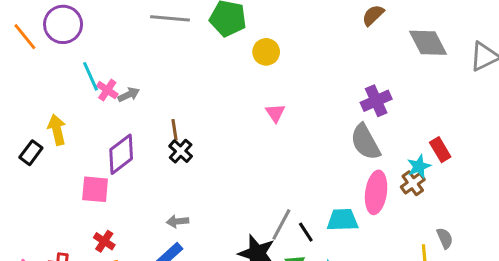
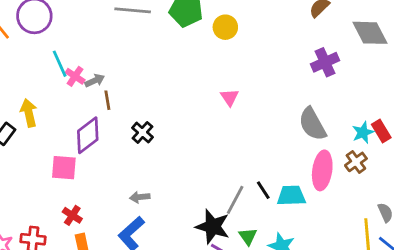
yellow circle: (266, 52) -> (225, 27), moved
purple cross: (376, 101) -> (325, 62), moved
brown line: (174, 130) -> (107, 100), moved
cyan star: (419, 166) -> (363, 132), moved
black line: (306, 232) -> (263, 190), moved

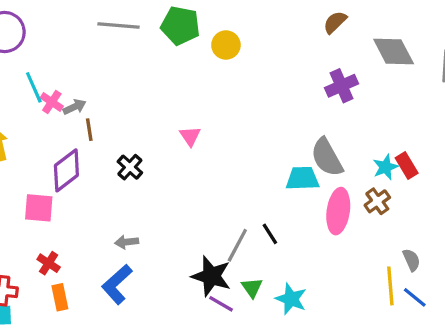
pink triangle: (230, 97) -> (190, 136), moved
cyan trapezoid: (291, 196) -> (302, 179), moved

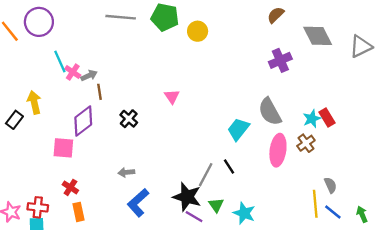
cyan trapezoid: (302, 179) -> (238, 129), moved, turned -50
blue L-shape: (117, 284) -> (138, 203), moved

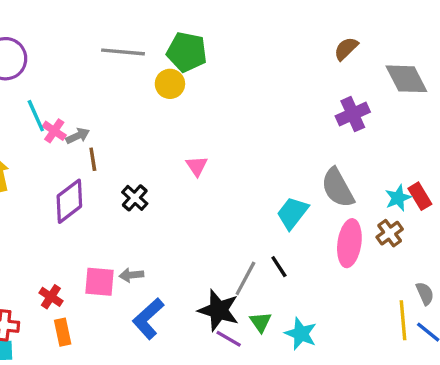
yellow circle: (198, 31) -> (170, 84), moved
pink square: (63, 148) -> (100, 282), moved

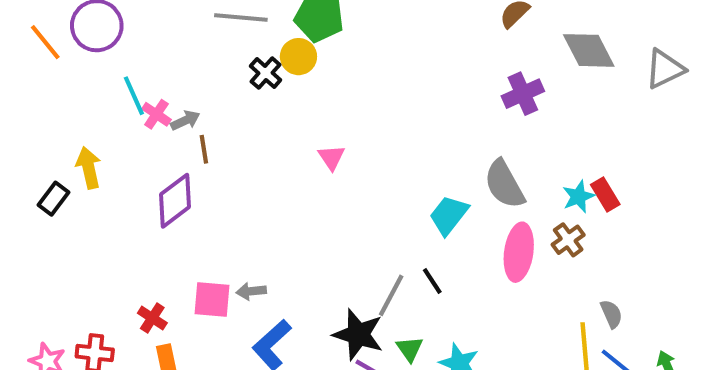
black cross: (135, 198) -> (266, 73), moved

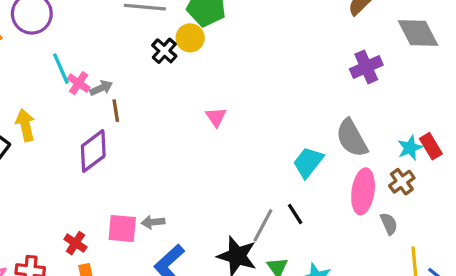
gray semicircle: (611, 314) -> (389, 224), moved

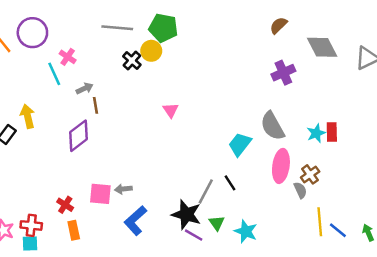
pink cross: (79, 83) -> (68, 57), moved
red rectangle: (431, 146) -> (332, 132), turned 30
brown cross: (402, 182) -> (310, 174), moved

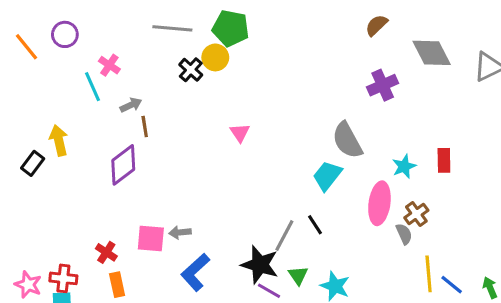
purple circle: (32, 33) -> (65, 34), size x0.7
gray semicircle: (272, 126) -> (347, 140), moved
cyan star: (316, 133) -> (404, 166), moved

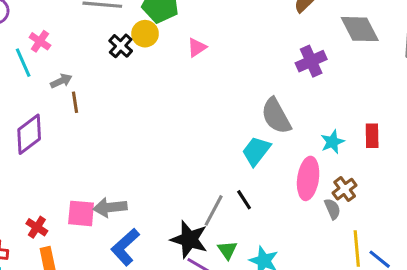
pink triangle: (240, 133) -> (197, 47), moved, turned 30
purple diamond: (123, 165) -> (29, 134), moved
gray arrow: (180, 232) -> (110, 207), size x1.5

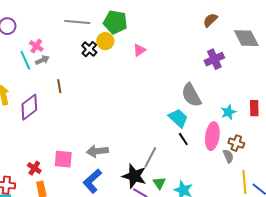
gray arrow: (61, 81) -> (42, 60), moved
cyan trapezoid: (256, 151) -> (178, 118), turned 95
brown cross: (345, 189) -> (236, 143), turned -35
black line: (244, 200) -> (183, 139), moved
gray arrow: (110, 207) -> (97, 151), moved

